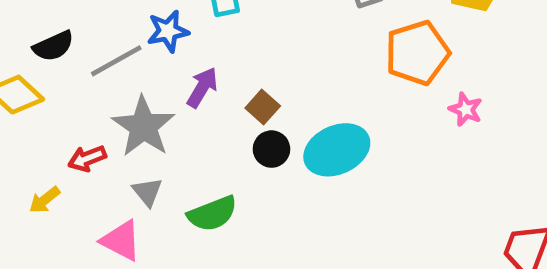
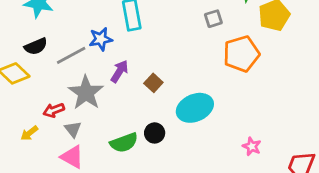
pink star: (466, 109) -> (252, 146), moved
black circle: (271, 149) -> (155, 133), moved
gray triangle: (147, 192) -> (73, 129), moved

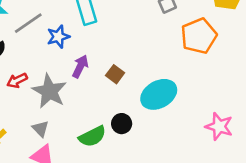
gray line: (71, 55) -> (28, 23), moved
red arrow: (54, 110) -> (17, 81), moved
pink star: (252, 146) -> (219, 126), size x1.5

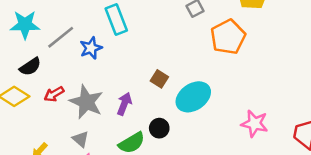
purple arrow: (80, 66) -> (124, 104), moved
brown square: (115, 74) -> (159, 79), moved

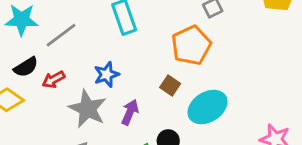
orange pentagon: (228, 37) -> (191, 45), moved
blue star: (91, 48) -> (106, 75), moved
red arrow: (54, 94) -> (54, 80), moved

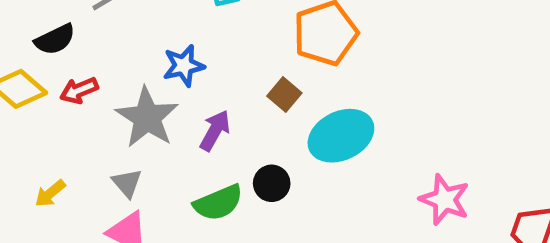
red arrow: (54, 80) -> (79, 90), moved

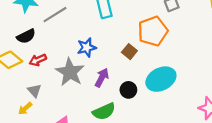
brown square: (284, 94) -> (129, 52), moved
gray triangle: (127, 183) -> (34, 91), moved
black circle: (272, 183) -> (128, 90), moved

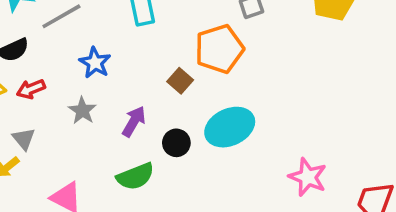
blue star: (87, 47) -> (95, 63), moved, turned -30
gray star: (70, 72) -> (82, 111), size x0.6

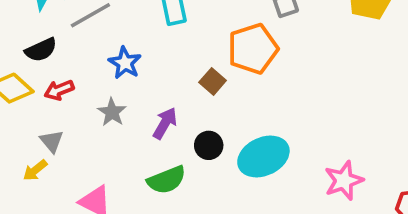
cyan ellipse: (230, 127) -> (263, 157), moved
pink star: (308, 177) -> (344, 181), turned 30

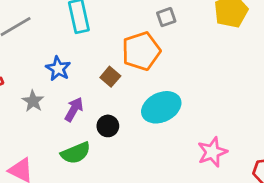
blue star: (125, 63) -> (58, 69), moved
cyan ellipse: (263, 157) -> (161, 107), moved

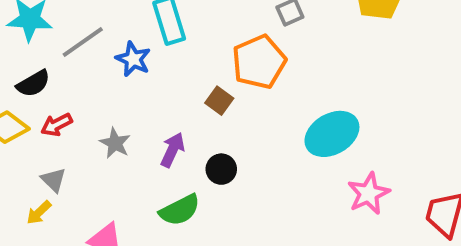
blue star: (58, 69) -> (133, 59), moved
cyan ellipse: (161, 107) -> (332, 134), moved

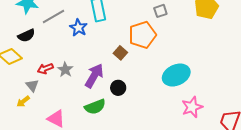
red arrow: (57, 125) -> (45, 69), moved
purple arrow: (173, 150) -> (94, 76), size x1.4

